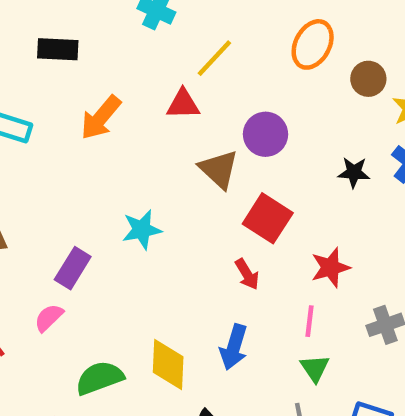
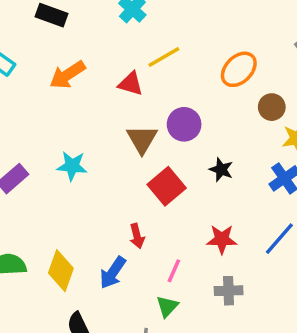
black star: (354, 172) -> (221, 170), moved
red star: (330, 268) -> (222, 239), moved
red arrow: (247, 274) -> (137, 236), moved

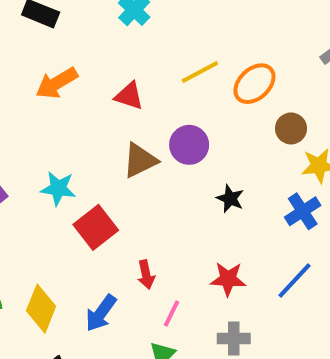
yellow line: (164, 57) -> (200, 72), moved
brown triangle: (142, 139) -> (140, 160), turned 32
red square: (167, 186) -> (96, 227), moved
red arrow: (137, 236) -> (146, 275), moved

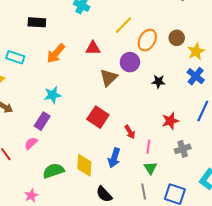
orange ellipse: (254, 84) -> (147, 40), moved
cyan star: (58, 188) -> (53, 95), moved

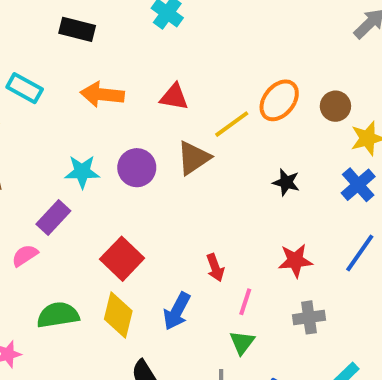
yellow line: (123, 25) -> (232, 124), moved
orange arrow: (56, 53) -> (102, 95), turned 45
purple circle: (130, 62) -> (137, 168), moved
red square: (98, 117) -> (122, 259), moved

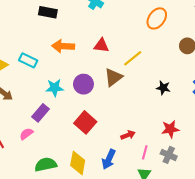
cyan rectangle: (25, 88) -> (28, 60), moved
orange ellipse: (279, 100) -> (157, 18), moved
red square: (122, 259) -> (85, 122), moved
red arrow: (215, 268) -> (128, 135), turned -88
gray cross: (309, 317) -> (169, 155), moved, turned 35

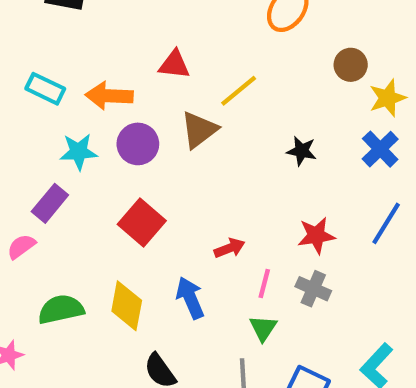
orange arrow: (63, 46) -> (109, 96), moved
cyan rectangle: (28, 60) -> (45, 89), moved
blue arrow: (109, 159) -> (190, 298), turned 132

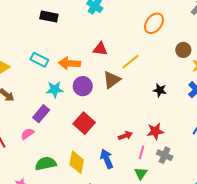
red star: (316, 236) -> (155, 131), moved

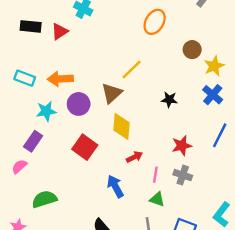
red triangle: (100, 49) -> (60, 31), moved, turned -35
red star: (155, 131) -> (182, 146), moved
yellow diamond: (77, 162) -> (121, 126), moved
green triangle: (141, 173) -> (157, 199), turned -40

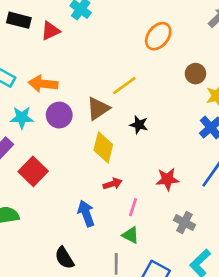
black star: (169, 100) -> (139, 125), moved
red square: (85, 147) -> (33, 171), moved
gray cross: (183, 175) -> (184, 223), moved

